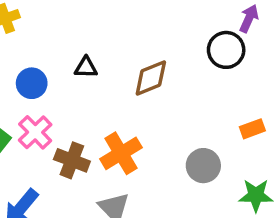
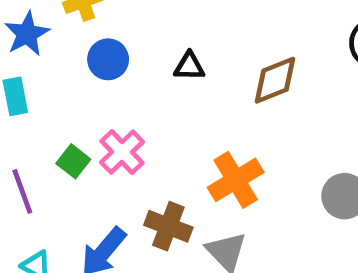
blue circle: (32, 83) -> (108, 59), moved
brown cross: (72, 160) -> (168, 226), moved

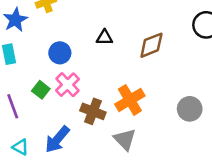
blue circle: (108, 59) -> (60, 53), moved
brown cross: (168, 226) -> (93, 111), moved

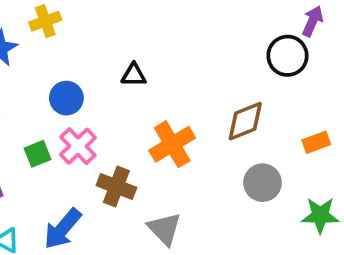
brown diamond: (151, 45) -> (245, 121), moved
green square: (41, 90) -> (38, 154), turned 30
orange cross: (130, 100) -> (172, 144), moved

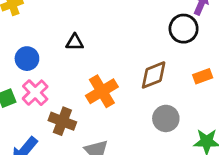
orange rectangle: (316, 142) -> (203, 76), moved

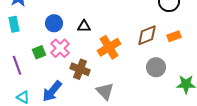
black triangle: (75, 42) -> (84, 26), moved
orange rectangle: (203, 76) -> (174, 36), moved

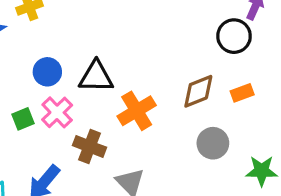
black triangle: (84, 26) -> (96, 77), size x1.6

